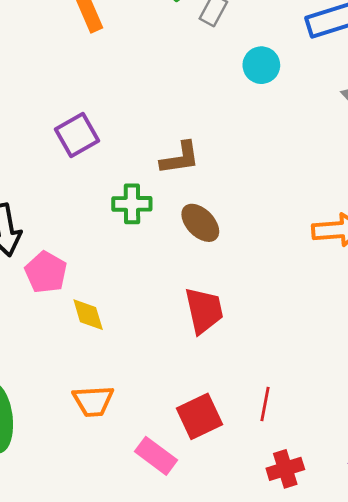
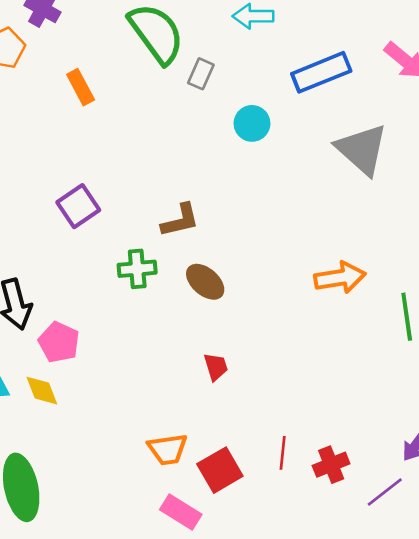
red trapezoid: (204, 310) -> (216, 367), size x0.6
yellow diamond: (88, 315) -> (42, 391), moved
orange trapezoid: (93, 401) -> (168, 449), moved
red cross: (285, 469) -> (331, 465), moved

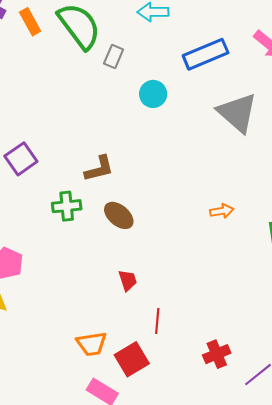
orange rectangle: (81, 87) -> (30, 22), moved
orange arrow: (340, 278) -> (222, 211), size x0.6
red line: (283, 453) -> (157, 321), moved

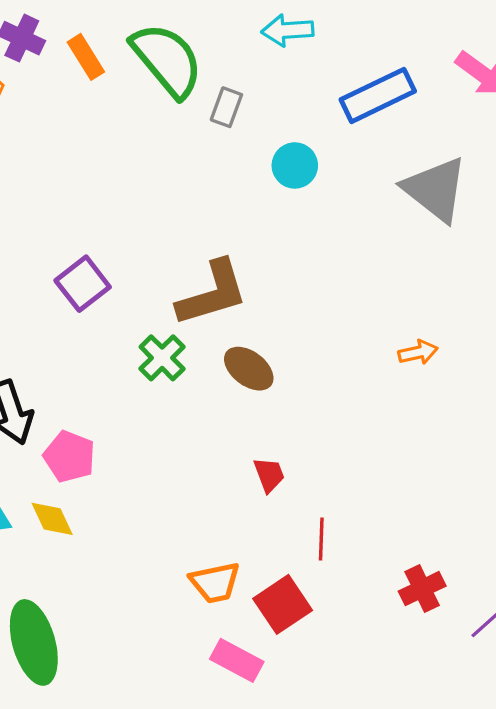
brown L-shape: (99, 169) -> (212, 293), size x1.5
green cross: (67, 206) -> (162, 358), turned -36

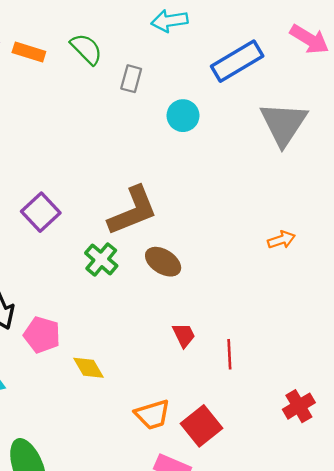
orange rectangle: (86, 57) -> (29, 52), turned -36
green semicircle: (167, 60) -> (86, 49), size x0.6
gray triangle: (435, 189) -> (283, 124), turned 30
yellow diamond: (52, 519) -> (88, 368), moved
red line: (321, 539) -> (229, 354), moved

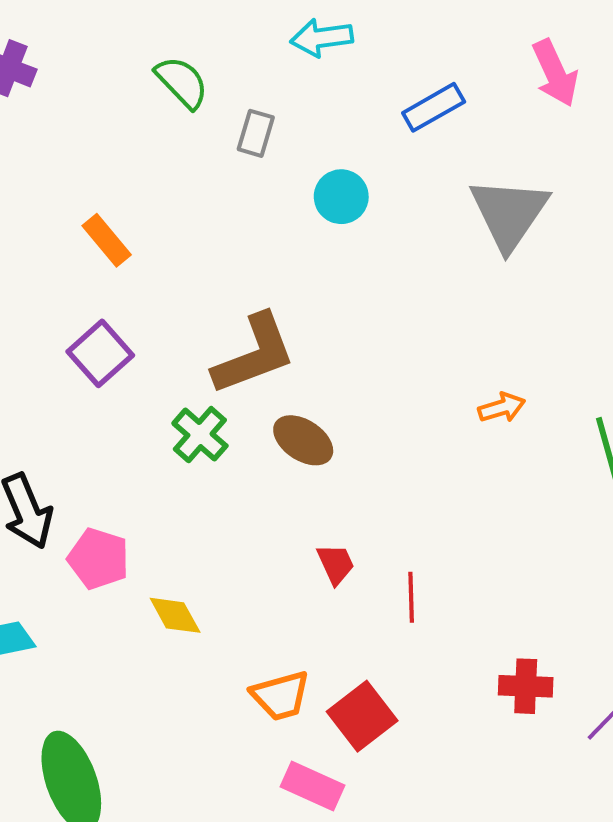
pink arrow: (309, 39) -> (555, 73), turned 33
orange rectangle: (29, 52) -> (107, 240), moved, turned 32
blue rectangle: (237, 61) -> (434, 107), size x0.7
red cross: (299, 406) -> (526, 686), turned 32

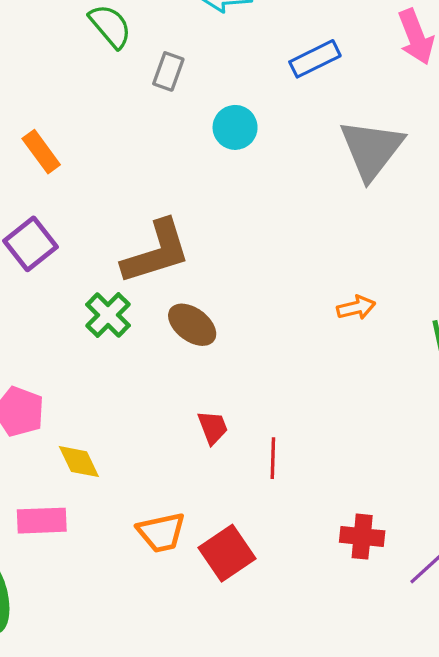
pink rectangle: (312, 786) -> (42, 521), moved, turned -30

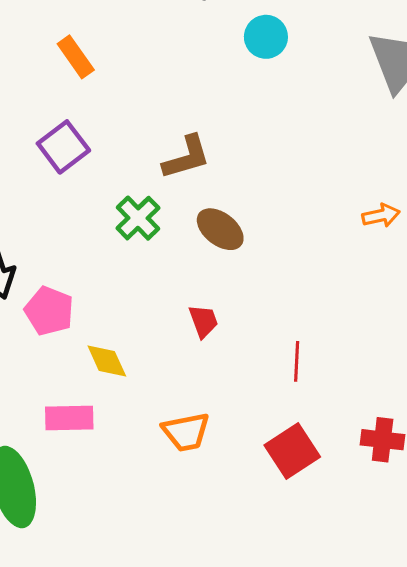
brown L-shape: (156, 252) -> (186, 157), size x0.7
red trapezoid: (213, 427) -> (203, 321), moved
red square: (227, 553) -> (292, 451), moved

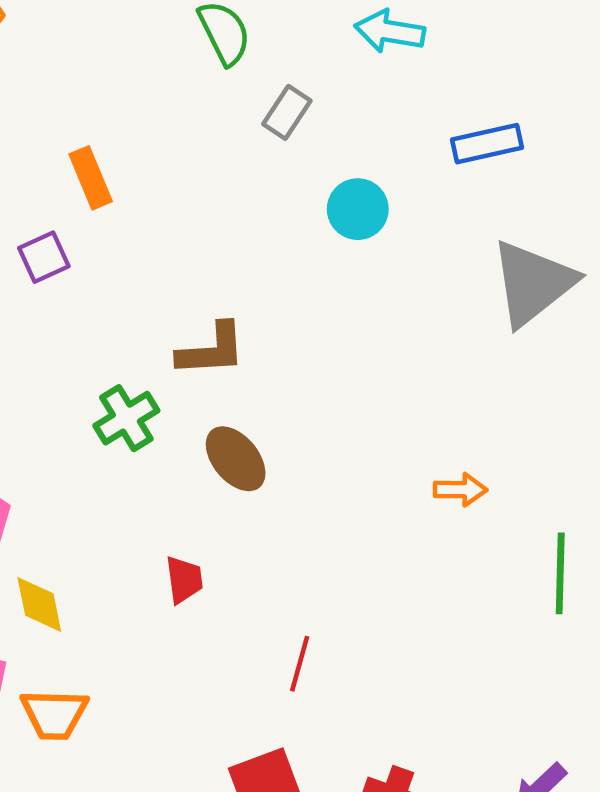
purple square: (63, 147) -> (44, 257), moved, size x0.7
orange trapezoid: (186, 432) -> (54, 714), moved

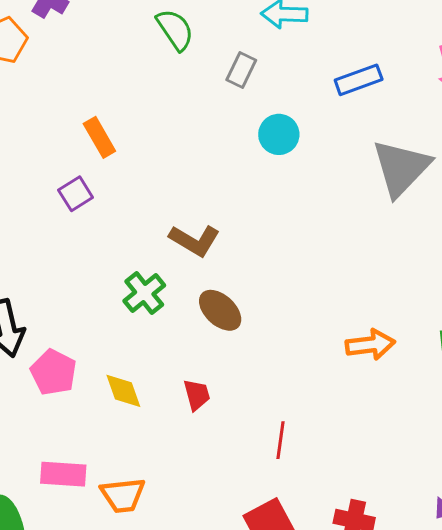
gray rectangle: (287, 112) -> (241, 70), moved
brown L-shape: (211, 350) -> (195, 240), turned 42
orange arrow: (460, 490) -> (370, 345), moved, size x1.4
yellow diamond: (39, 605) -> (123, 391), moved

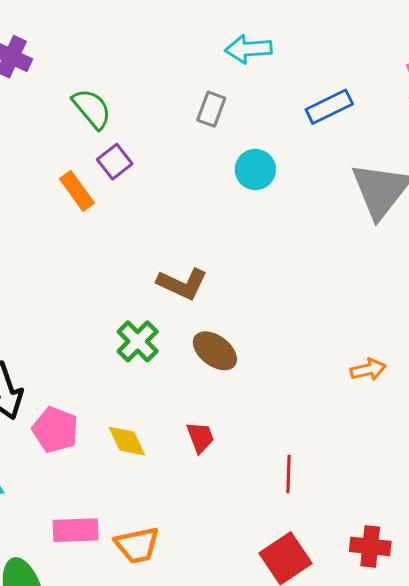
green semicircle: (175, 30) -> (92, 109), moved
purple square: (76, 194) -> (115, 162), moved
orange arrow: (370, 345) -> (368, 370), size x0.7

